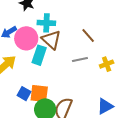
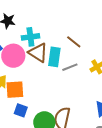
cyan rectangle: (39, 55) -> (54, 57), moved
orange square: (39, 94) -> (15, 90), moved

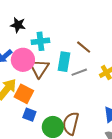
brown triangle: (38, 53) -> (39, 68), moved, turned 30
orange square: (15, 90) -> (24, 94), turned 30

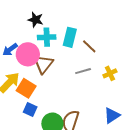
black star: (18, 25) -> (36, 20), moved
cyan rectangle: (64, 62) -> (70, 37), moved

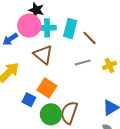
pink circle: (28, 54) -> (29, 26), moved
brown triangle: (43, 64) -> (43, 55), turned -30
orange square: (26, 88) -> (47, 88), moved

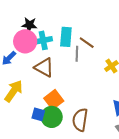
gray line: (83, 62) -> (77, 54), moved, turned -63
orange square: (47, 88) -> (54, 100), turned 30
green circle: (51, 114) -> (52, 117), moved

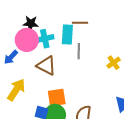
brown line: (87, 43) -> (80, 23), moved, turned -35
orange square: (54, 100) -> (57, 97), turned 30

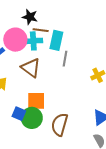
black star: (31, 23) -> (30, 17), moved
brown line: (80, 23) -> (41, 30), moved

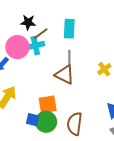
brown line: (41, 30) -> (41, 34), turned -35
cyan rectangle: (56, 40) -> (69, 29), moved
brown triangle: (31, 68) -> (65, 75), moved

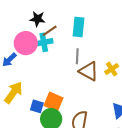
brown triangle: (65, 75) -> (89, 71), moved
orange square: (48, 104) -> (54, 102), turned 30
blue square: (33, 120) -> (37, 106), moved

